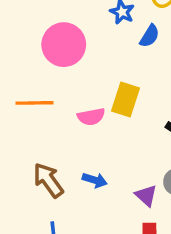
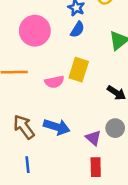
blue semicircle: (150, 36) -> (77, 29), moved
blue arrow: (95, 180) -> (57, 127), size x1.5

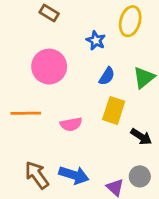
blue semicircle: (77, 29) -> (107, 76), moved
yellow rectangle: (79, 70) -> (114, 110), moved

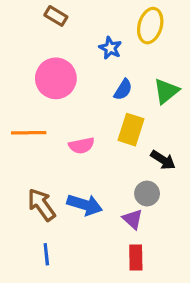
gray circle: (140, 176) -> (147, 194), moved

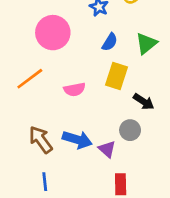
orange line: (29, 133) -> (30, 79), turned -36
purple triangle: (133, 219) -> (107, 149), moved

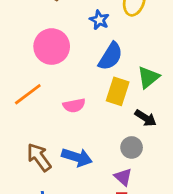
blue semicircle: (110, 42) -> (111, 56), size x1.5
green triangle: (146, 43) -> (148, 77), moved
purple triangle: (107, 149) -> (123, 177), moved

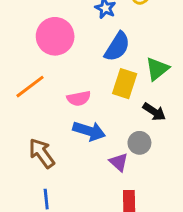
blue arrow: (77, 157) -> (89, 131), moved
purple triangle: (123, 177) -> (119, 162), moved

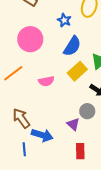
yellow rectangle: (125, 84) -> (77, 71), turned 30
blue arrow: (89, 131) -> (42, 135), moved

